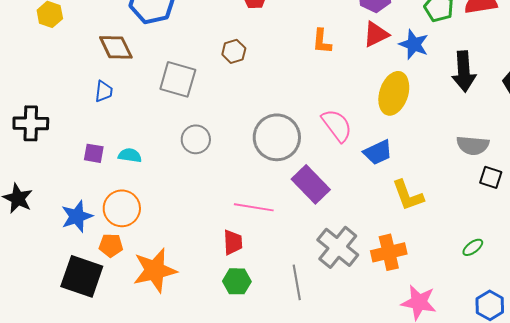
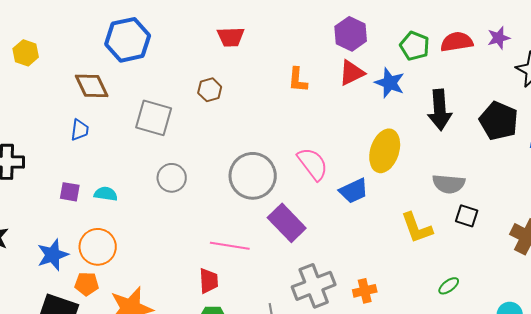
yellow ellipse: (394, 93) -> (385, 151), moved
yellow L-shape: (408, 195) -> (417, 228), moved
gray cross: (338, 247) -> (314, 286), turned 30
orange cross: (389, 252) -> (365, 291), size x0.7

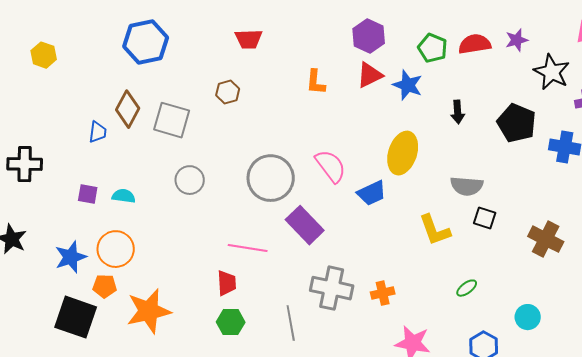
brown diamond: (92, 86) -> (128, 109), moved, turned 54
black arrow: (440, 110) -> (458, 112), size x0.6
gray cross: (314, 286) -> (332, 288), turned 33

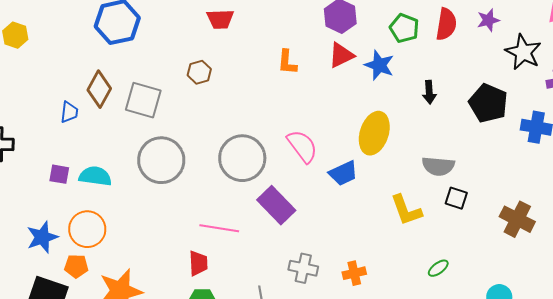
red semicircle: (475, 44) -> (446, 24), turned 108
gray circle: (190, 180) -> (161, 160), size x1.6
cyan semicircle: (124, 196) -> (95, 176), size x1.4
gray cross: (332, 288) -> (303, 268), size x0.7

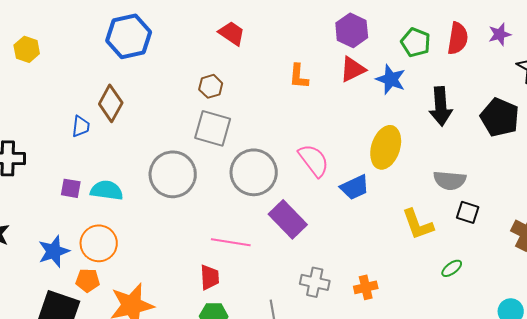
red trapezoid: (220, 19) -> (232, 33), turned -144
black arrow: (429, 92) -> (441, 106), size x1.6
gray square: (143, 100) -> (213, 128), moved
green ellipse: (438, 268) -> (452, 268), moved

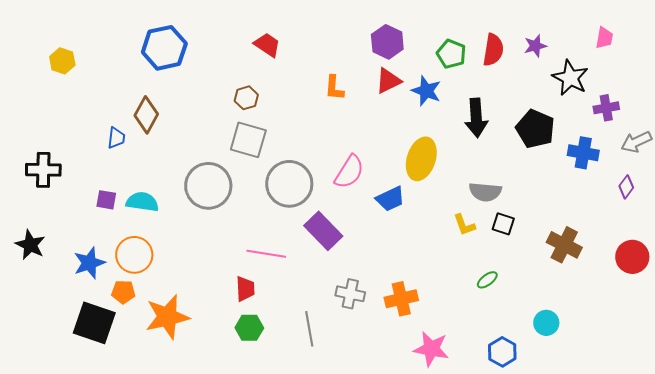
pink semicircle: (314, 160) -> (349, 172), turned 69
yellow L-shape: (418, 224) -> (464, 225), moved, size x0.7
orange cross: (366, 287) -> (401, 299), size x1.4

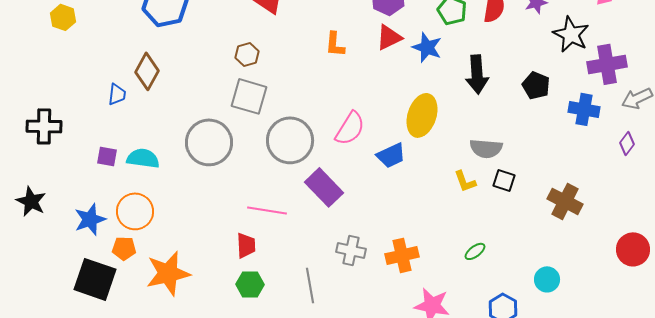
purple cross: (606, 108) -> (607, 64), size x1.5
black pentagon: (535, 129) -> (536, 85), size x0.7
red circle: (632, 257) -> (633, 249), moved
green ellipse: (487, 280) -> (475, 251), moved

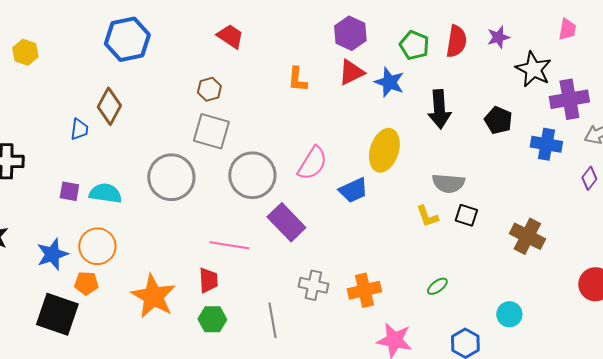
orange star: (168, 273) -> (153, 296), moved, turned -30

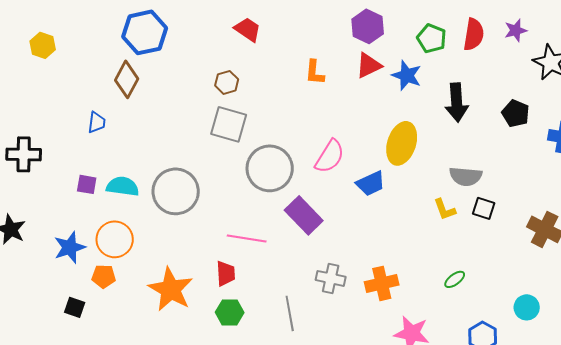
brown diamond: (109, 106) -> (127, 79), moved
gray circle: (171, 177) -> (176, 191), moved
black square: (57, 314) -> (75, 307), size x0.5

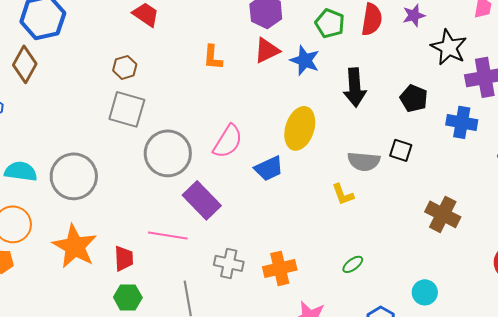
black square: (484, 208) -> (401, 150), moved
pink line: (247, 238) -> (168, 235), moved
orange star: (171, 289) -> (75, 246), moved

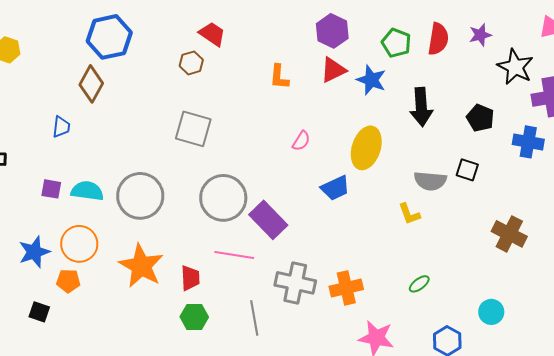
brown hexagon: (125, 67) -> (191, 63), moved
pink semicircle: (228, 141) -> (301, 141), moved, size x0.6
gray circle: (168, 153) -> (223, 198), moved
gray cross: (229, 263) -> (295, 283), size x1.4

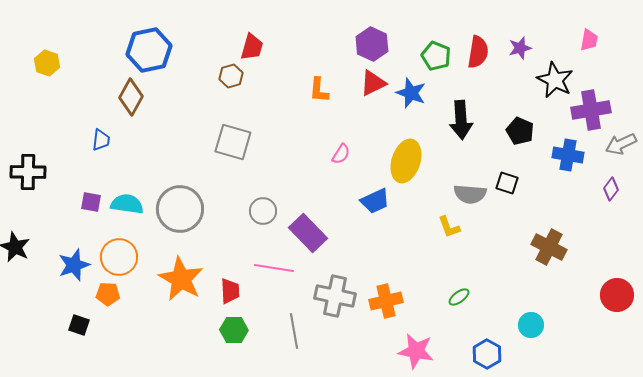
red trapezoid: (212, 34) -> (252, 47), turned 72
gray circle: (223, 198) -> (263, 211), size x0.6

